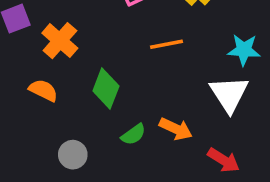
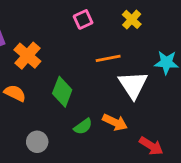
white triangle: (229, 94) -> (133, 85), moved

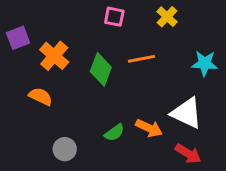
pink square: (83, 19) -> (114, 17), turned 36
white triangle: (133, 85) -> (187, 113), moved, turned -32
green diamond: (62, 92) -> (101, 69), moved

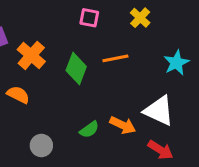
cyan star: (205, 63) -> (176, 63), turned -30

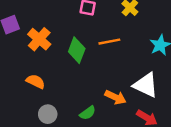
orange semicircle: (18, 95) -> (36, 81), moved
green semicircle: (89, 130) -> (88, 113), moved

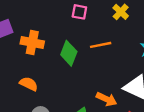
orange cross: (39, 39) -> (32, 43), turned -30

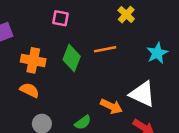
pink square: (79, 12) -> (60, 18), moved
orange cross: (32, 43) -> (33, 60), moved

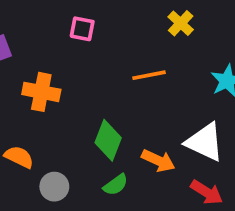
green diamond: (72, 58) -> (108, 140), moved
orange semicircle: (29, 90) -> (19, 157), moved

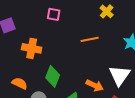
green diamond: (108, 140) -> (53, 76), moved
white triangle: (205, 142) -> (120, 75), turned 40

